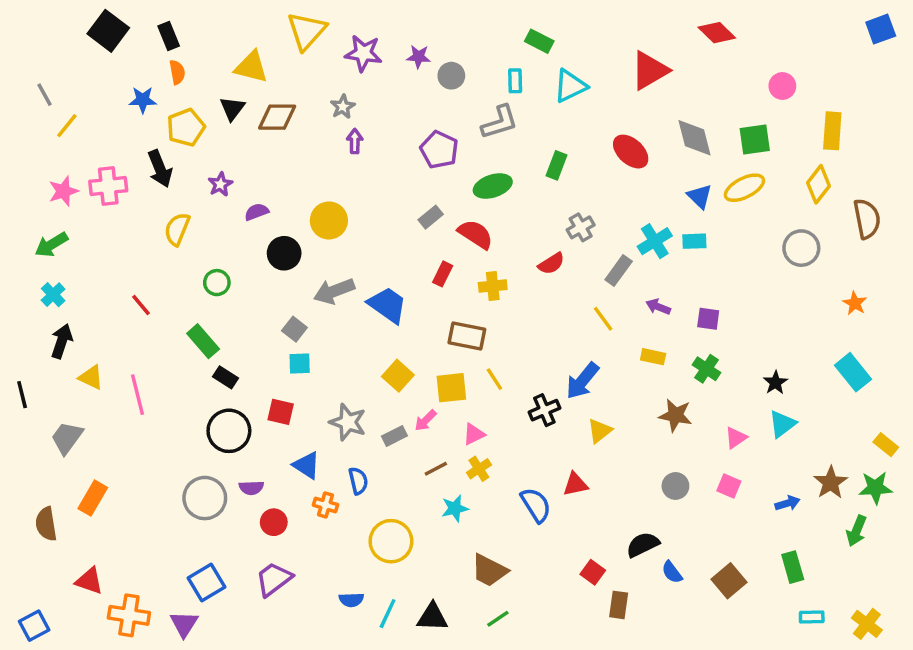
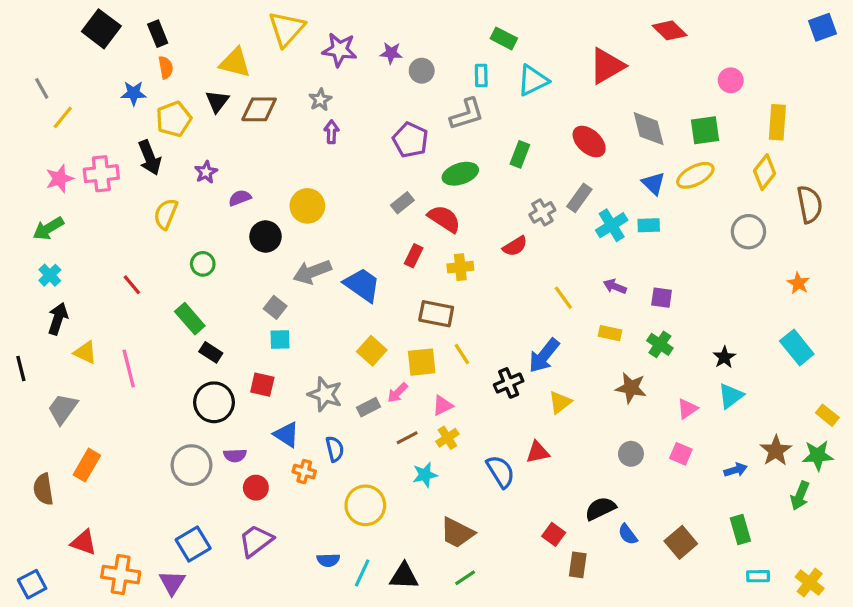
gray rectangle: (619, 270) -> (579, 198), moved

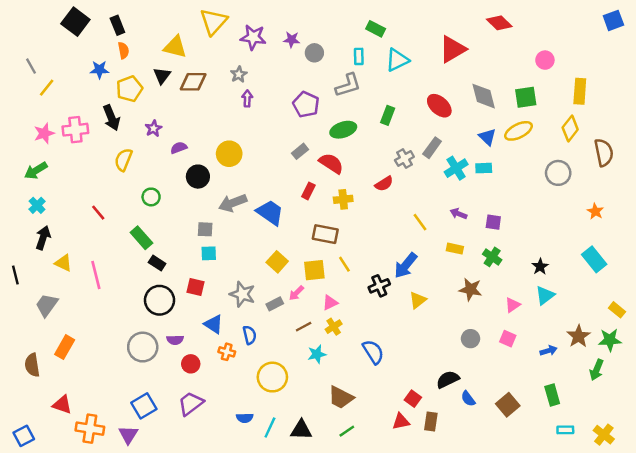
gray square: (275, 307) -> (205, 229), turned -35
red triangle: (538, 452) -> (401, 421), moved

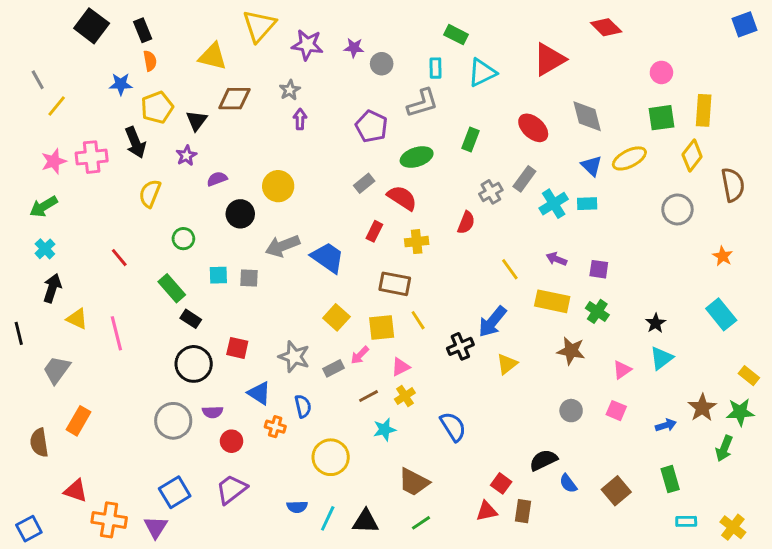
black triangle: (162, 76) -> (197, 121), moved
green square: (526, 97) -> (661, 118), moved
red semicircle: (384, 184) -> (466, 223), turned -36
yellow rectangle: (455, 249) -> (552, 301), size x1.6
cyan square: (209, 253) -> (218, 275), moved

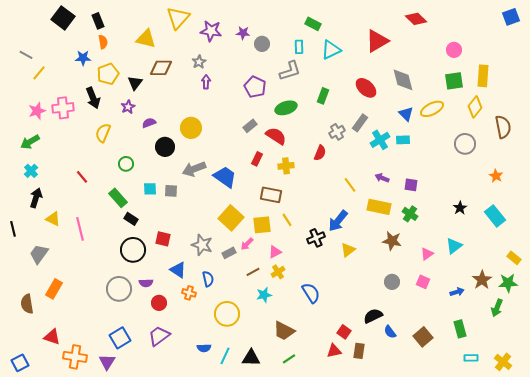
gray line: (38, 80) -> (26, 55), turned -32
yellow square: (336, 317) -> (231, 218), size x1.4
black star: (656, 323) -> (460, 208), moved

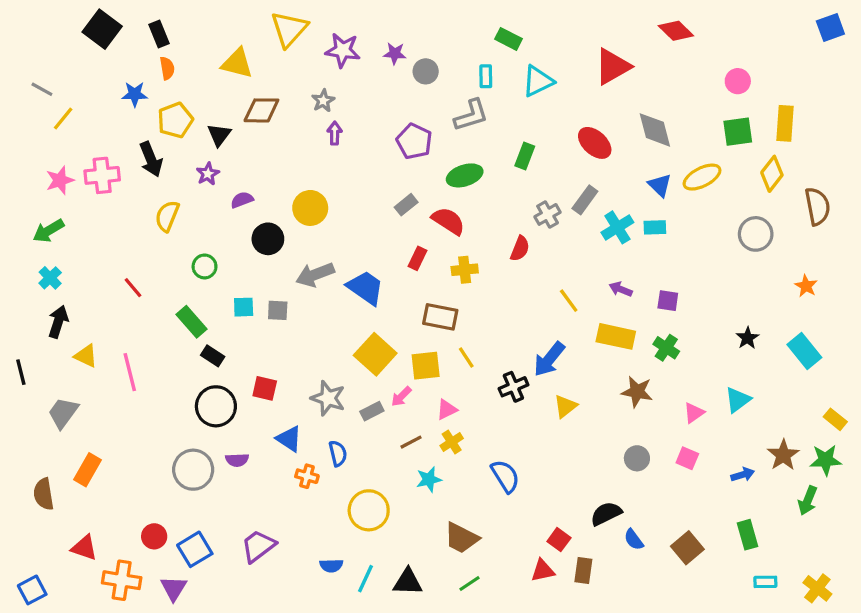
red circle: (159, 303) -> (154, 536), moved

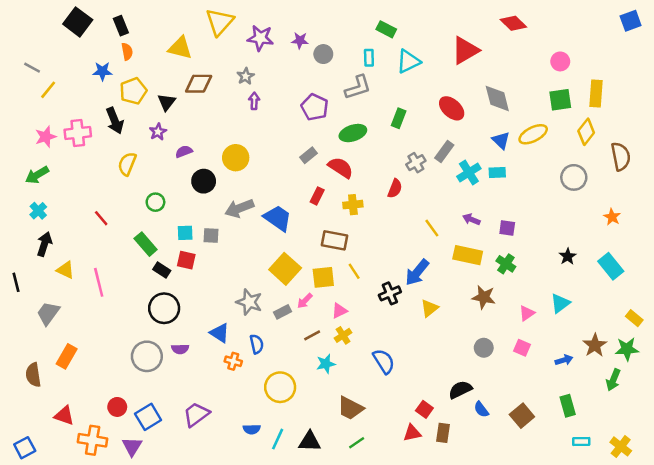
red square: (265, 388) -> (186, 260), moved

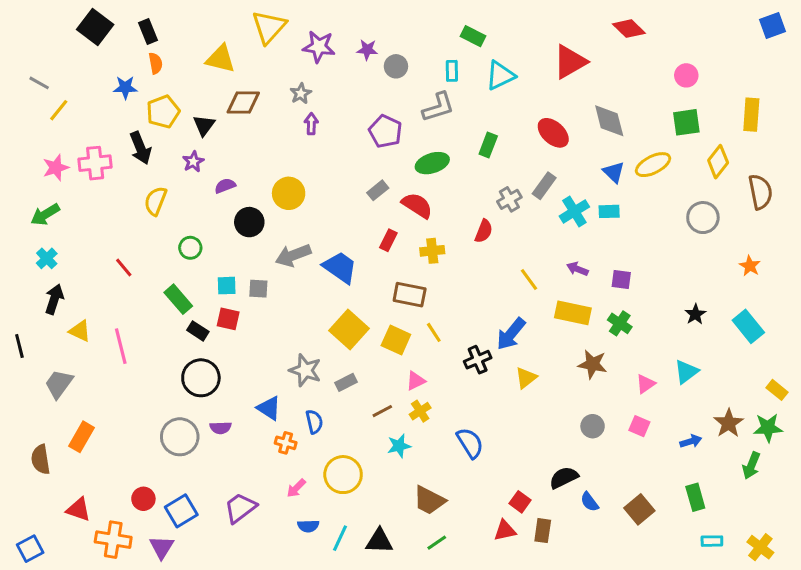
yellow rectangle: (596, 94) -> (751, 115), moved
yellow square: (323, 277) -> (396, 340), turned 30
pink arrow: (305, 301) -> (296, 488), moved

